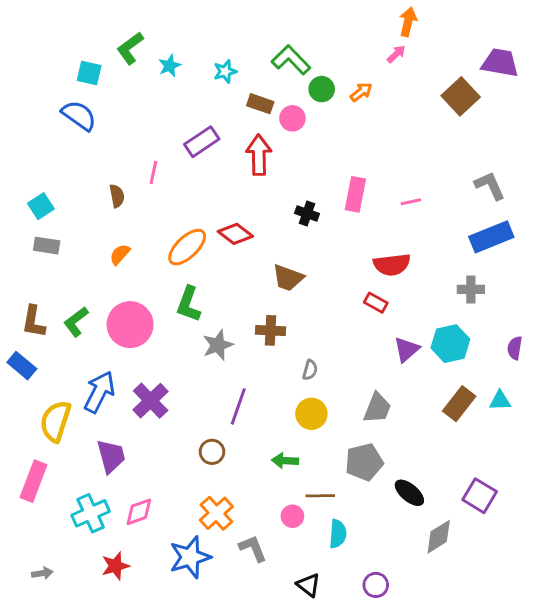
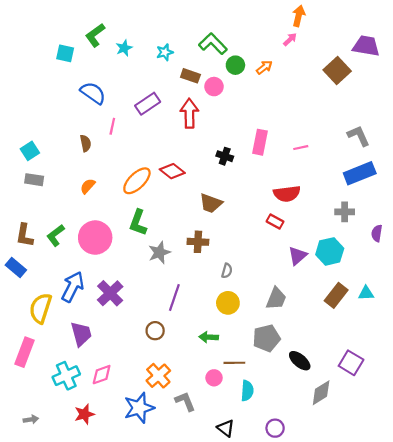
blue semicircle: (79, 115) -> (93, 93), moved
purple semicircle: (515, 348) -> (377, 233), moved

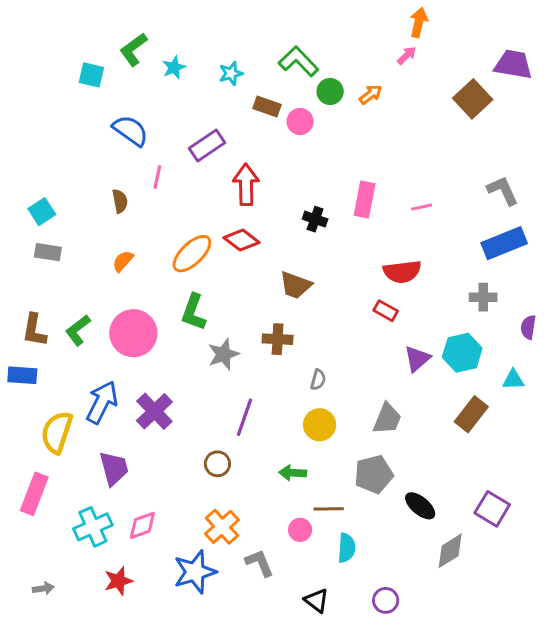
red arrow: (189, 113) -> (246, 185), moved
blue rectangle: (16, 268) -> (22, 375), turned -36
cyan triangle: (366, 293) -> (513, 380), moved

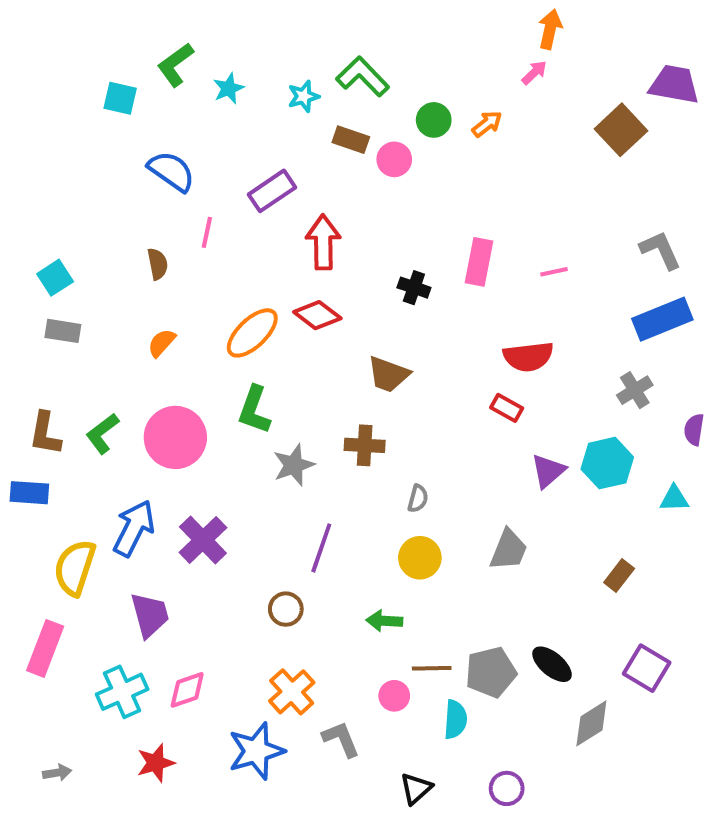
green L-shape: (299, 61) -> (363, 77), moved
gray cross: (483, 297) -> (635, 390), turned -32
brown rectangle: (471, 414) -> (619, 575), moved, size x0.7
gray pentagon: (374, 474) -> (491, 672), moved
black triangle: (317, 600) -> (416, 788), turned 40

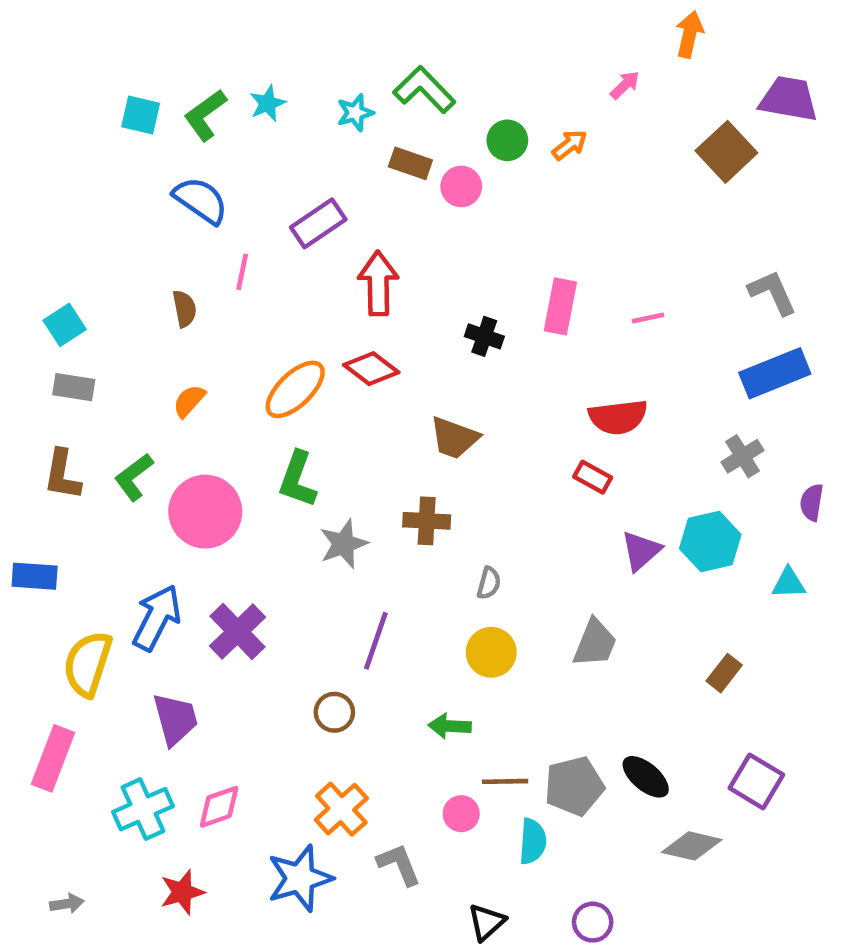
orange arrow: (550, 29) -> (689, 34), moved
green L-shape: (175, 65) -> (205, 115), moved
brown L-shape: (45, 434) -> (62, 475), moved
green L-shape: (102, 434) -> (134, 477), moved
gray diamond: (591, 723) -> (692, 846), turned 45

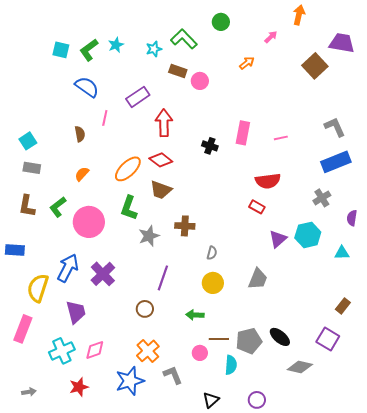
green circle: (507, 140) -> (221, 22), moved
brown trapezoid: (454, 438) -> (161, 190), moved
brown rectangle: (724, 673) -> (343, 306), moved

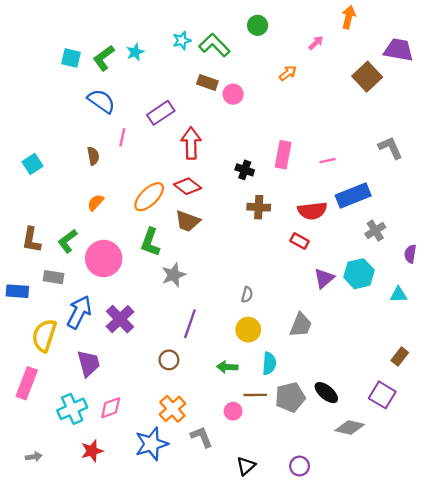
cyan star: (154, 49) -> (182, 40), moved
blue rectangle: (336, 162) -> (353, 196), moved
gray rectangle: (32, 168) -> (54, 277), moved
brown cross: (185, 226) -> (259, 207), moved
cyan semicircle: (231, 365) -> (269, 363), moved

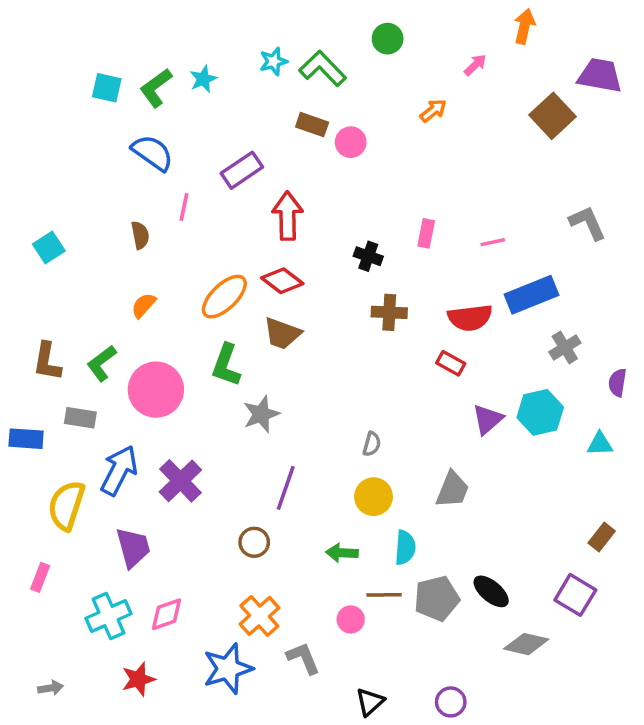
pink rectangle: (283, 155) -> (426, 233), size x0.7
pink rectangle: (27, 383) -> (40, 577), size x0.6

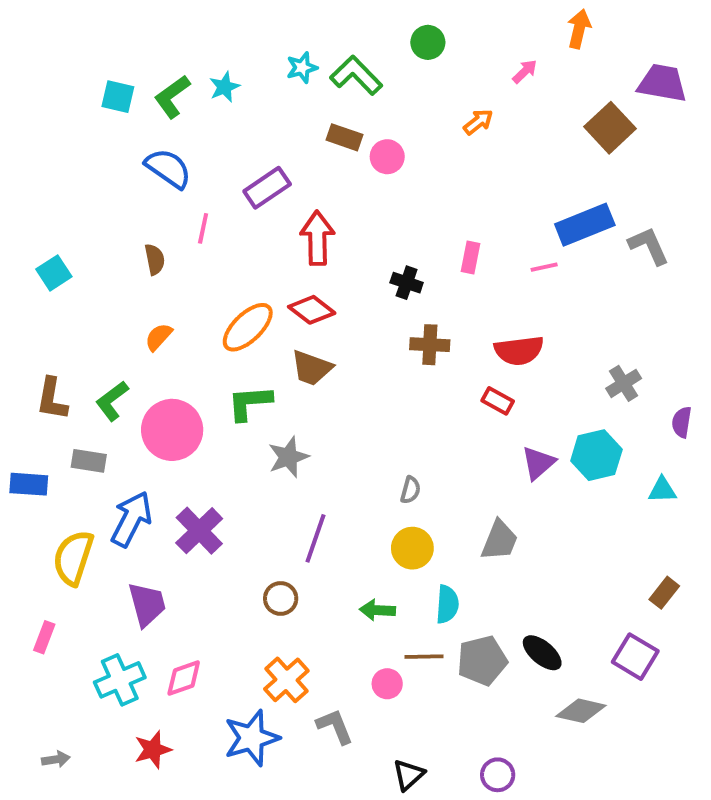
blue rectangle: (531, 295) -> (585, 225), moved
green L-shape: (226, 365) -> (250, 403), turned 66

